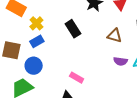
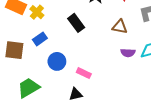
yellow cross: (36, 23) -> (37, 12), moved
blue circle: (34, 66) -> (57, 61), moved

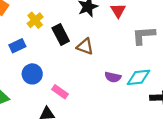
yellow cross: (37, 12) -> (35, 20), moved
brown triangle: (120, 27) -> (85, 46), moved

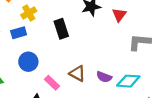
yellow cross: (35, 20) -> (29, 13), moved
brown triangle: (85, 46) -> (77, 73), moved

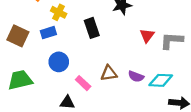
yellow cross: (29, 13) -> (59, 12), turned -32
red triangle: (119, 15) -> (147, 36), moved
brown triangle: (77, 73) -> (109, 73), turned -36

